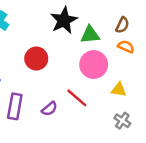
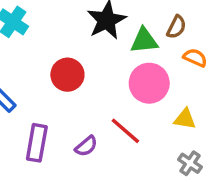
brown semicircle: (122, 25) -> (176, 27), moved

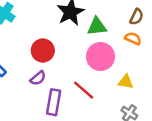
brown semicircle: (176, 27) -> (137, 17), moved
purple rectangle: (37, 143) -> (54, 102), moved
purple semicircle: (86, 146) -> (38, 78), moved

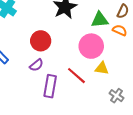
green triangle: (97, 26) -> (100, 20), moved
yellow triangle: (126, 82) -> (102, 68), moved

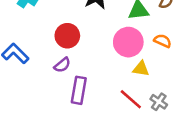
orange semicircle: (120, 30) -> (163, 41), moved
red line: (76, 76) -> (131, 99), moved

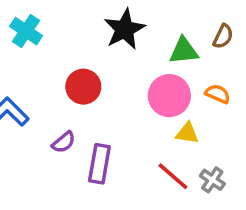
purple semicircle: (62, 65) -> (64, 142), moved

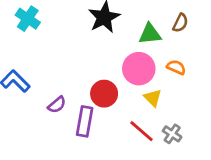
red circle: (83, 87) -> (104, 94), moved
yellow triangle: (187, 133) -> (153, 98), turned 36

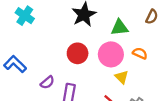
brown semicircle: (180, 23) -> (152, 17), moved
red circle: (104, 94) -> (78, 53), moved

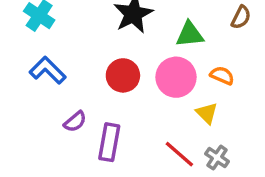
blue L-shape: (15, 64) -> (48, 70), moved
yellow triangle: (122, 77) -> (207, 113), moved

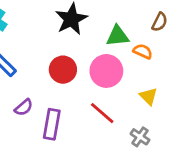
orange semicircle: (222, 75) -> (143, 51), moved
yellow triangle: (207, 113) -> (148, 96), moved
red line: (179, 154) -> (102, 113), moved

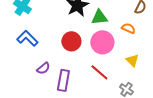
green triangle: (118, 36) -> (99, 17), moved

